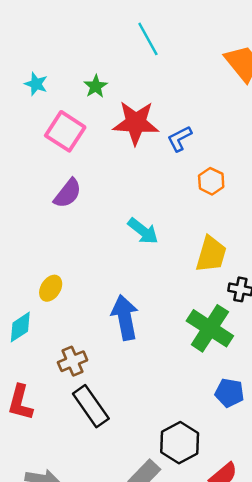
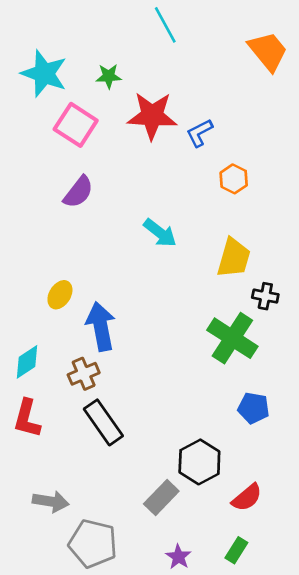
cyan star: (36, 84) -> (44, 74), size x1.8
green star: (96, 86) -> (109, 76), turned 30
blue arrow: (125, 317) -> (101, 326), moved
cyan diamond: (20, 327) -> (27, 362), moved

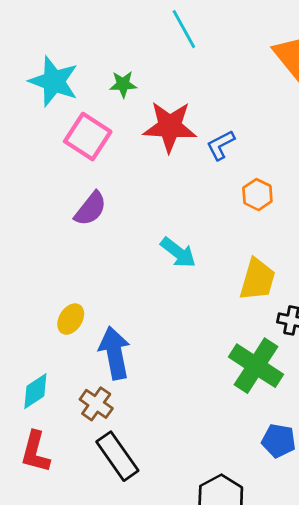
brown cross: (84, 374) -> (96, 404), turned -32

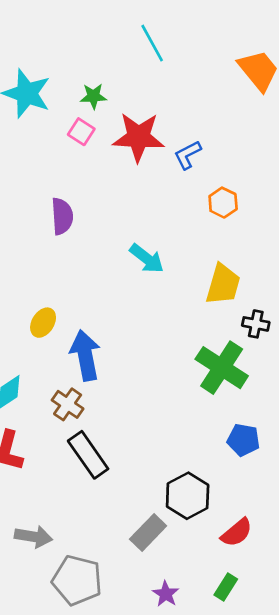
pink square: (88, 137) -> (81, 132), moved, size x0.6
purple semicircle: (91, 209) -> (62, 216), turned -42

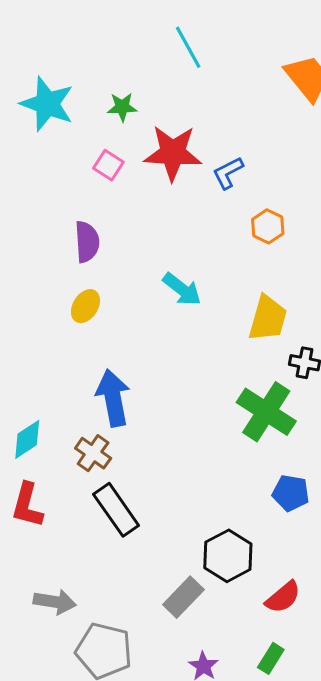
pink square: (81, 132) -> (108, 165), moved
yellow ellipse: (43, 323) -> (85, 306), moved

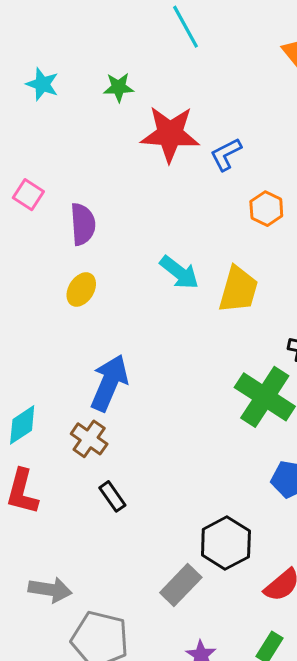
cyan star: (47, 104) -> (42, 84), size x0.6
pink square: (108, 165) -> (28, 195), moved
yellow trapezoid: (268, 318) -> (238, 290), moved
blue arrow: (113, 398) -> (109, 383), turned 34
black rectangle: (116, 510) -> (112, 496), size x0.6

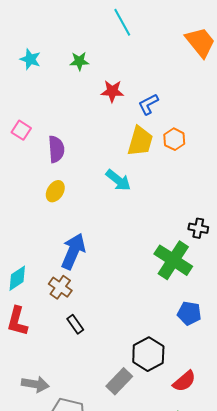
red star: (170, 134) -> (112, 91), size x0.6
yellow trapezoid: (238, 290) -> (140, 141), moved

